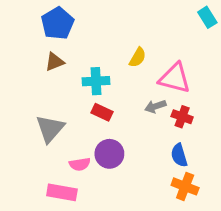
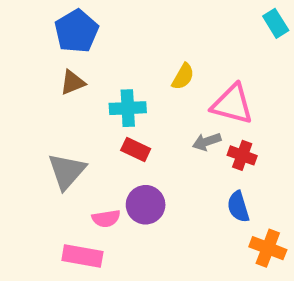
orange cross: (185, 186) -> (268, 248), moved

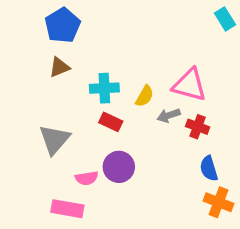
yellow semicircle: (183, 77) -> (145, 96), moved
blue semicircle: (238, 207) -> (209, 168), moved

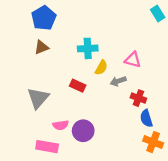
pink triangle: (190, 85) -> (133, 60), size x0.7
cyan cross: (104, 88) -> (88, 48), moved
red cross: (198, 127) -> (138, 98), moved
purple circle: (119, 167) -> (83, 131), moved

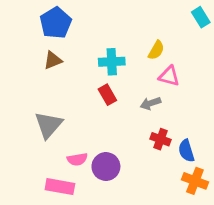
yellow semicircle: (101, 68) -> (156, 50), moved
red rectangle: (78, 86) -> (107, 95), moved, turned 35
red cross: (138, 98) -> (161, 139), moved

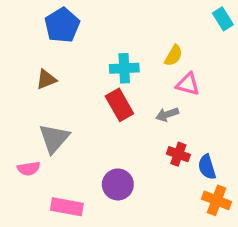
brown triangle: (53, 60) -> (46, 79), moved
red rectangle: (107, 95) -> (119, 105), size x1.4
pink semicircle: (77, 159) -> (29, 169), moved

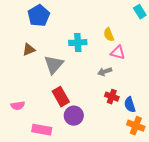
yellow semicircle: (174, 55) -> (109, 35), turned 128
red rectangle: (119, 105) -> (61, 97), moved
gray triangle: (54, 138) -> (54, 65), moved

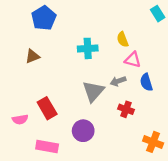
gray triangle: (54, 65) -> (93, 91), moved
red rectangle: (61, 97) -> (47, 108), moved
blue semicircle: (130, 105) -> (146, 82), moved

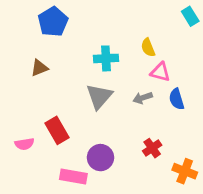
gray triangle: (93, 91) -> (99, 96), moved
red cross: (126, 109) -> (152, 148), moved, turned 35
pink rectangle: (47, 147) -> (73, 177), moved

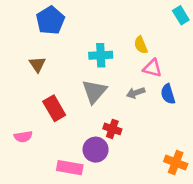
brown triangle: (39, 68) -> (37, 64), turned -42
red rectangle: (57, 130) -> (54, 108), moved
red cross: (152, 148) -> (112, 129), moved, turned -36

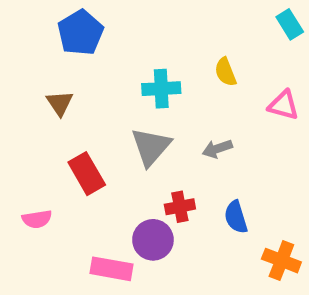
pink triangle: (152, 68) -> (283, 105), moved
blue semicircle: (168, 94) -> (236, 217), moved
red cross: (112, 129) -> (180, 207), turned -30

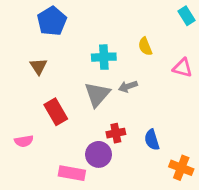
gray arrow: (217, 149) -> (128, 86), moved

